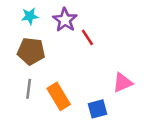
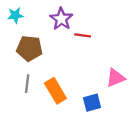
cyan star: (30, 16) -> (15, 15), moved
red line: (87, 37) -> (83, 35), turned -49

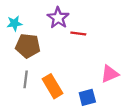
cyan star: (15, 15) -> (14, 23), moved

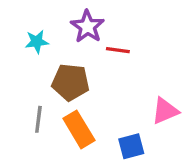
cyan star: (14, 23) -> (37, 42), moved
brown pentagon: (28, 46) -> (71, 82), moved

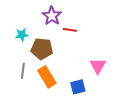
cyan star: (37, 42) -> (22, 35), moved
pink triangle: (165, 111) -> (98, 66), turned -36

